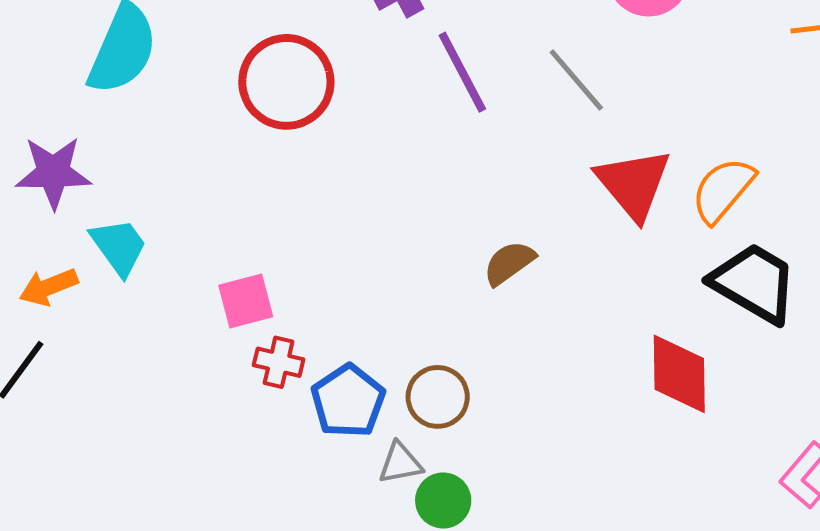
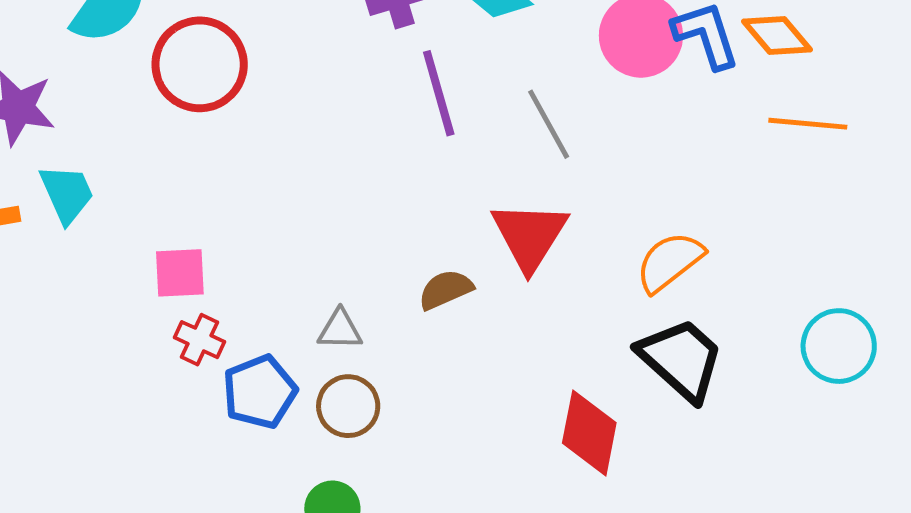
red circle: (286, 82) -> (200, 64), moved
red triangle: (634, 184) -> (530, 236), moved
gray triangle: (400, 463) -> (340, 330), moved

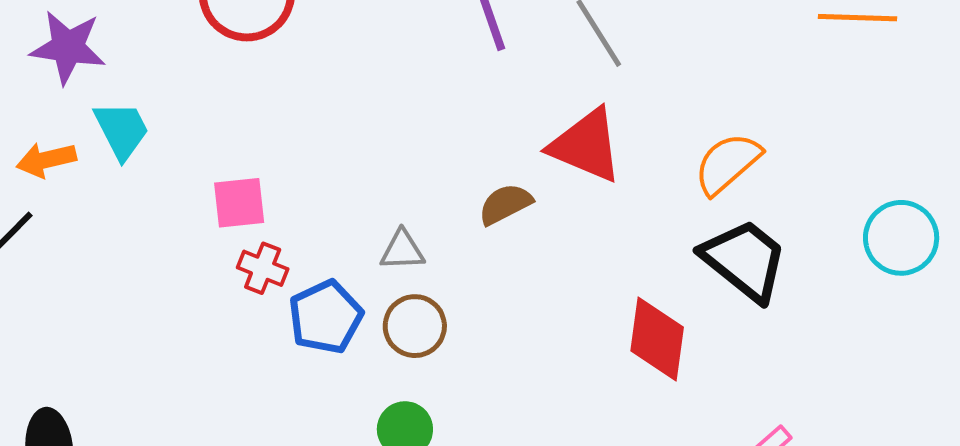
red triangle: (530, 236) -> (586, 145), turned -36

